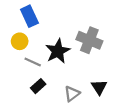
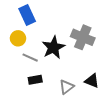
black rectangle: (38, 86) -> (35, 80), turned 32
black triangle: (99, 87) -> (92, 81), turned -35

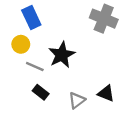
gray cross: (83, 37) -> (104, 19), moved
black rectangle: (35, 80) -> (41, 92), turned 48

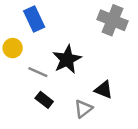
yellow circle: (21, 44) -> (13, 48), moved
black triangle: (106, 93) -> (104, 90), moved

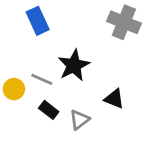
yellow circle: (13, 48) -> (14, 89), moved
gray triangle: (83, 109) -> (79, 120), moved

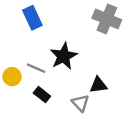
black triangle: (114, 99) -> (98, 85), turned -30
gray triangle: (79, 120) -> (80, 103), moved, turned -36

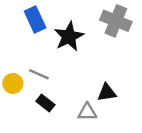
black star: (64, 56) -> (69, 36), moved
gray triangle: (80, 103) -> (87, 112), turned -48

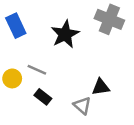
blue rectangle: (35, 20) -> (16, 26), moved
gray triangle: (87, 112) -> (82, 106), turned 42

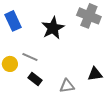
black triangle: (101, 87) -> (95, 74), moved
gray triangle: (82, 106) -> (67, 86), turned -49

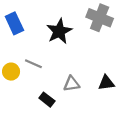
black rectangle: (35, 79) -> (47, 100), moved
gray triangle: (67, 86) -> (72, 84), moved

